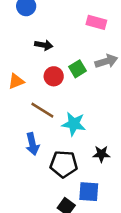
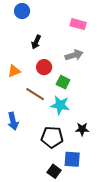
black arrow: (44, 45) -> (36, 42), turned 104
gray arrow: (106, 61) -> (74, 55), moved
green square: (78, 69) -> (63, 82), moved, turned -32
blue arrow: (32, 144) -> (13, 121), moved

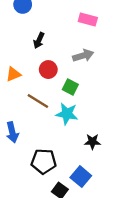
black pentagon: (52, 137) -> (44, 161), moved
blue square: (72, 159) -> (81, 177), turned 36

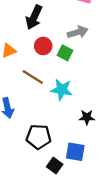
black arrow: (39, 40) -> (34, 17), size x1.5
green square: (70, 87) -> (65, 53), moved
blue square: (81, 177) -> (75, 152), turned -30

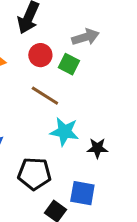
brown line: (33, 77) -> (45, 96), moved
cyan star: (62, 90) -> (64, 132), moved

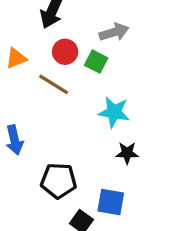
brown line: (45, 96) -> (54, 84), moved
cyan star: (64, 132) -> (114, 112), moved

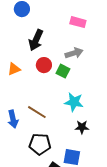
brown line: (54, 84) -> (37, 112), moved

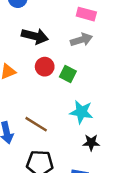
black arrow: (36, 40) -> (35, 36), turned -100
gray arrow: (74, 53) -> (81, 40), moved

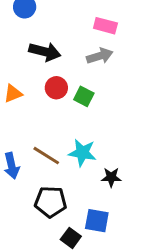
cyan star: (81, 112) -> (82, 153), moved

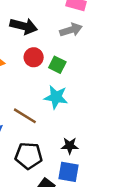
cyan star: (82, 153) -> (56, 97), moved
black star: (111, 177) -> (70, 146), moved

